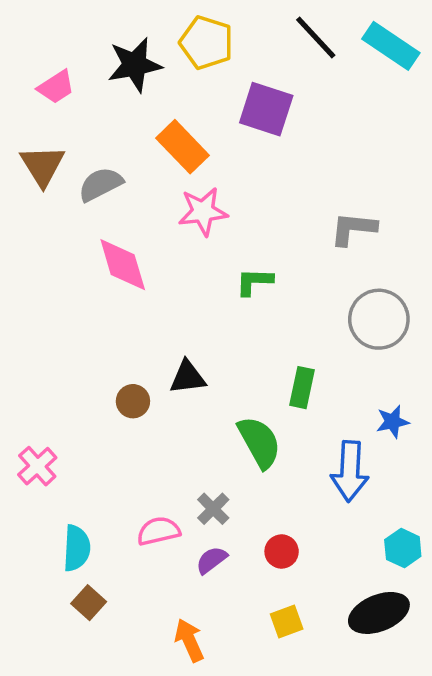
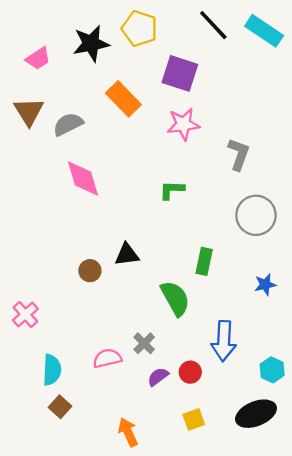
pink star: (203, 212) -> (183, 124), moved
gray L-shape: (353, 229) -> (239, 154), turned 104
blue arrow: (350, 471) -> (224, 341), moved
purple semicircle: (212, 560) -> (158, 377), moved

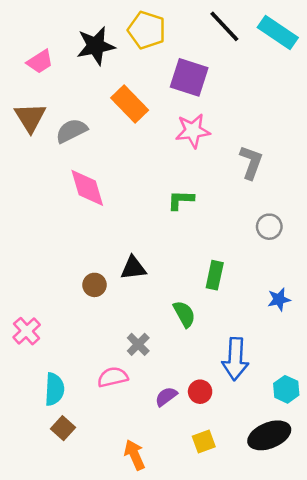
gray circle: (256, 215) -> (269, 227), size x0.6
green semicircle: (175, 298) -> (184, 314), size x0.7
gray cross: (144, 343) -> (138, 344), moved

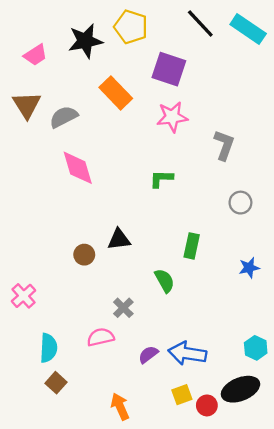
blue arrow: (235, 359) -> (187, 353), moved, turned 96
red circle: (200, 392) -> (207, 405), moved

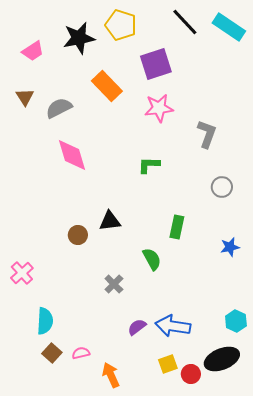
purple square: (169, 69) -> (156, 64), turned -36
brown triangle: (27, 105) -> (25, 97), size x0.7
pink semicircle: (101, 337) -> (81, 353), moved, size x0.7

